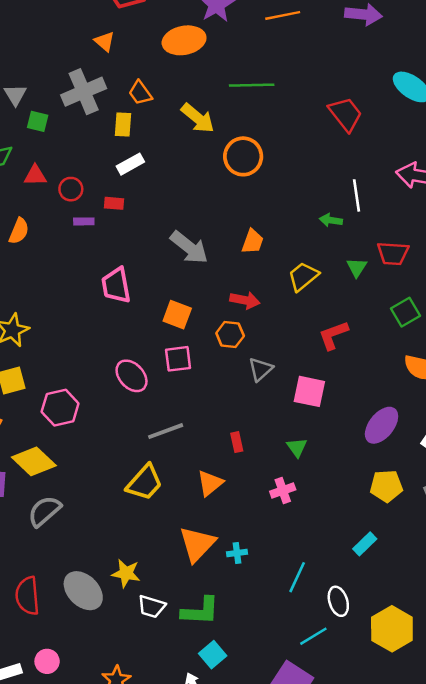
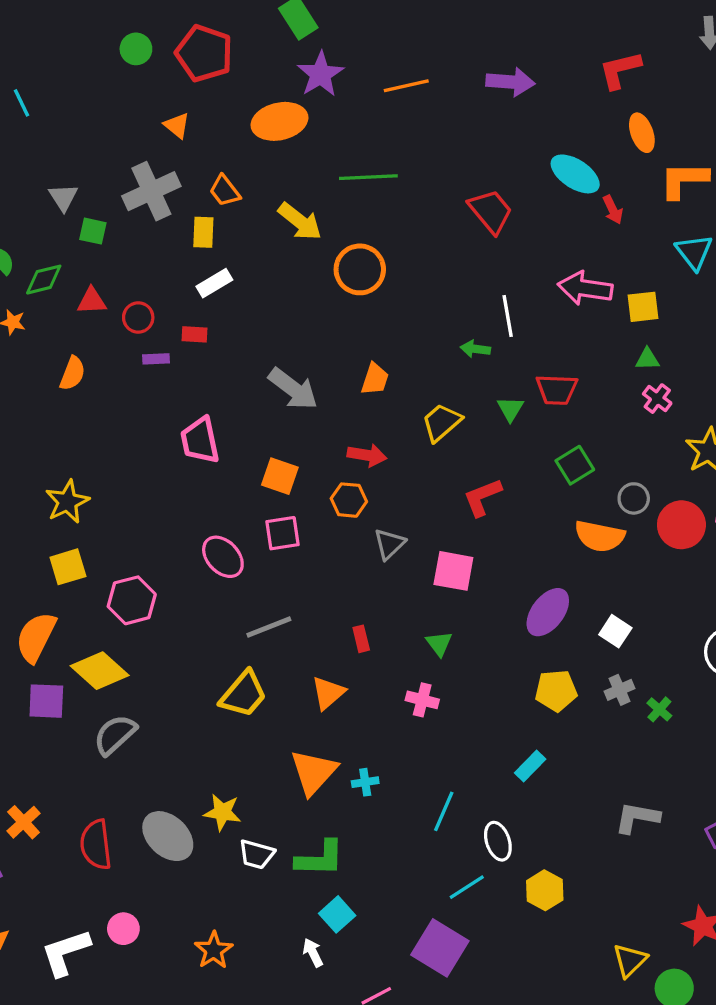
pink cross: (283, 490) -> (422, 700), turned 35
yellow hexagon: (392, 629) -> (545, 890), moved, size x0.7

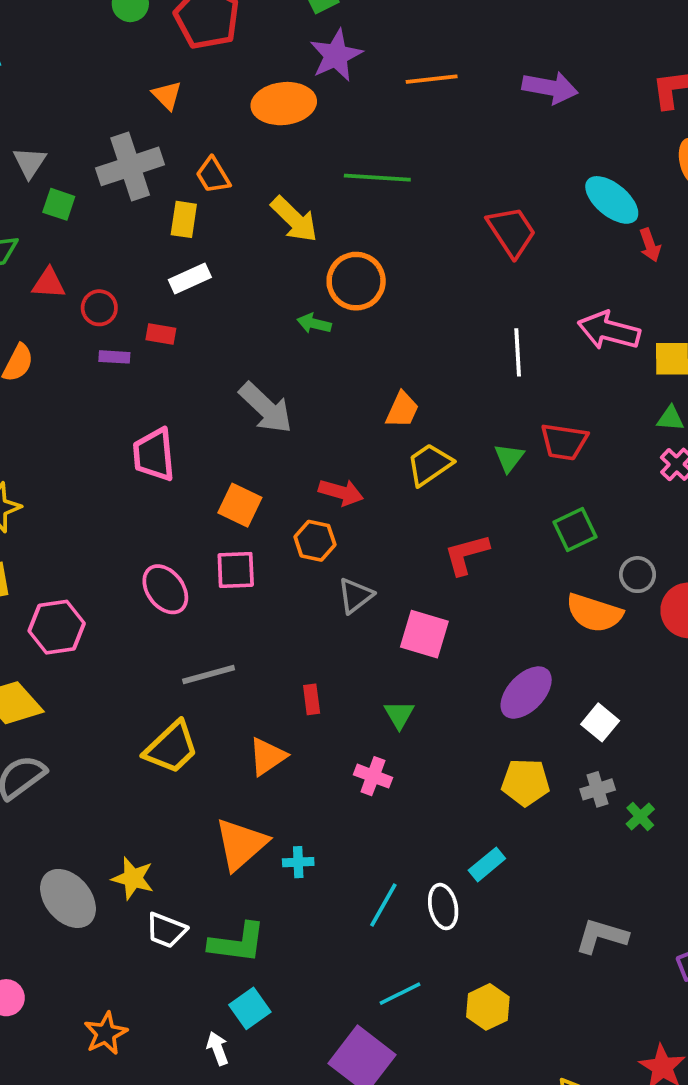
green arrow: (475, 349) -> (314, 323), moved
orange trapezoid: (375, 379) -> (402, 410), moved
white ellipse: (498, 841) -> (443, 907), moved

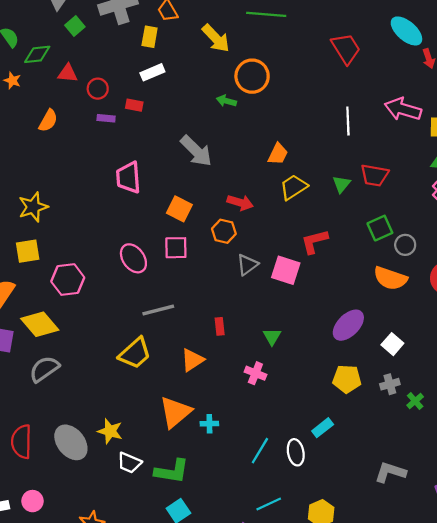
green square: (59, 204) -> (75, 26), turned 30
gray circle: (638, 575) -> (405, 245), moved
pink square: (424, 634) -> (286, 270), moved

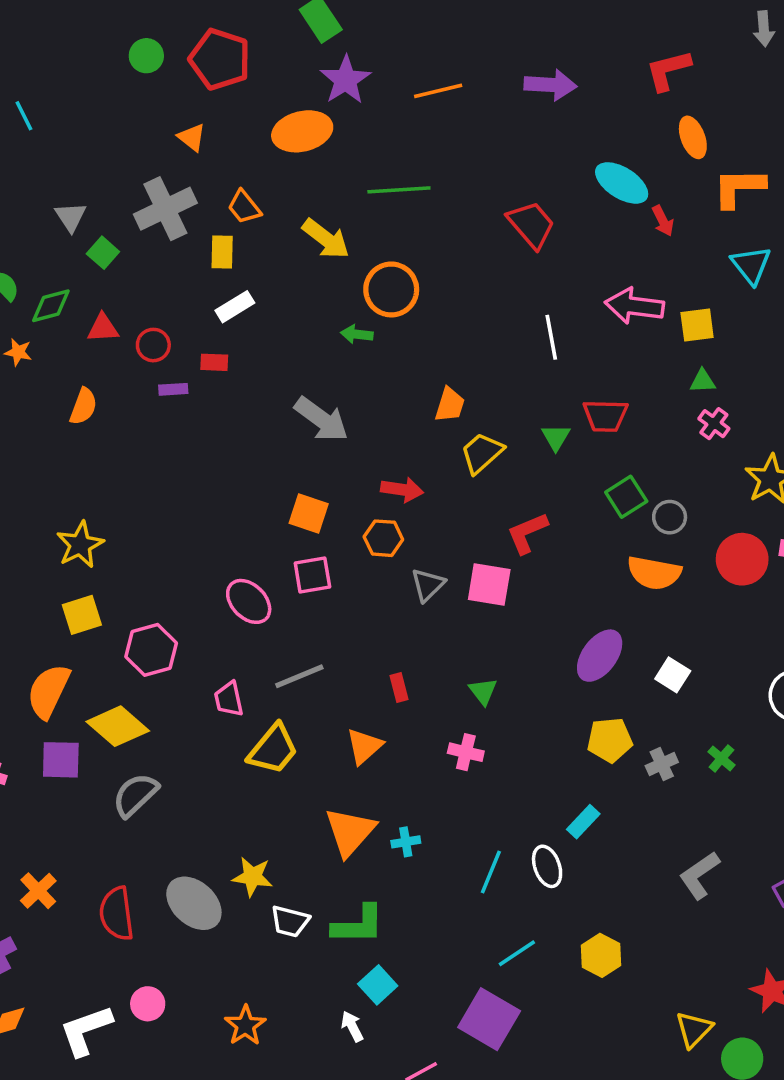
pink trapezoid: (128, 177) -> (229, 699), moved, size x0.7
gray cross: (390, 384) -> (662, 764), moved
gray L-shape: (390, 472) -> (699, 875), turned -44

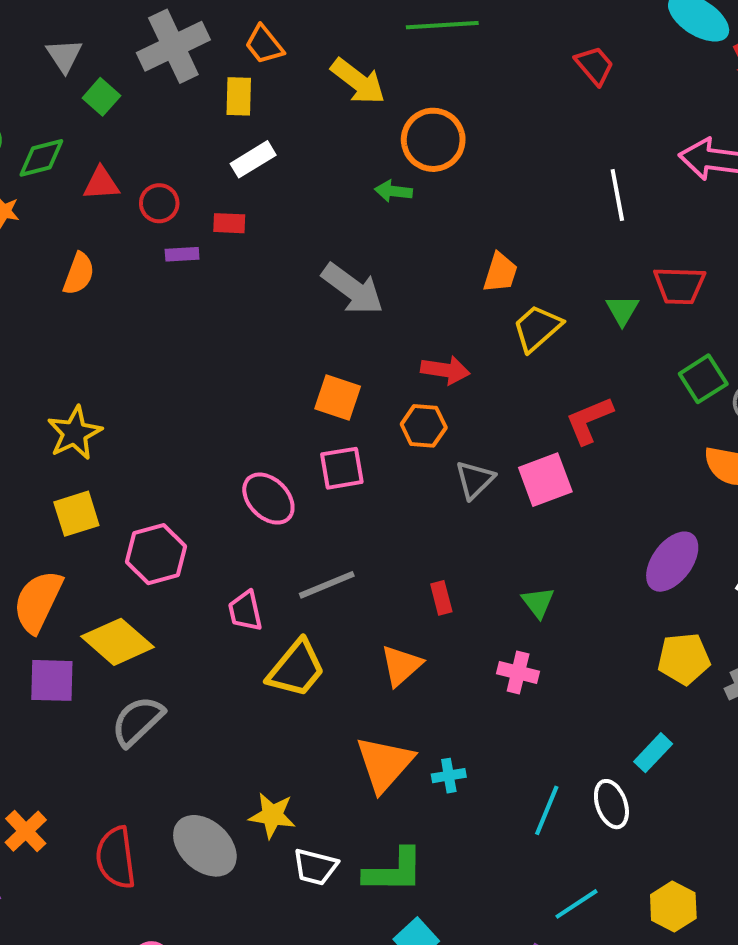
red trapezoid: (531, 225) -> (594, 65), size x0.7
pink square: (489, 585) -> (545, 480), turned -30

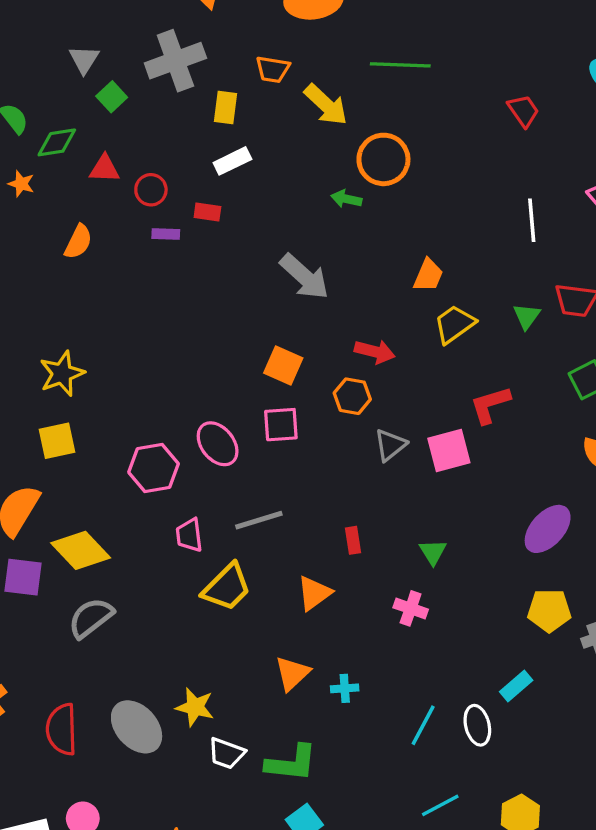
orange trapezoid: (264, 45) -> (273, 69), moved, turned -48
pink hexagon: (156, 554) -> (154, 468), moved
orange triangle: (385, 764) -> (292, 673), size x0.7

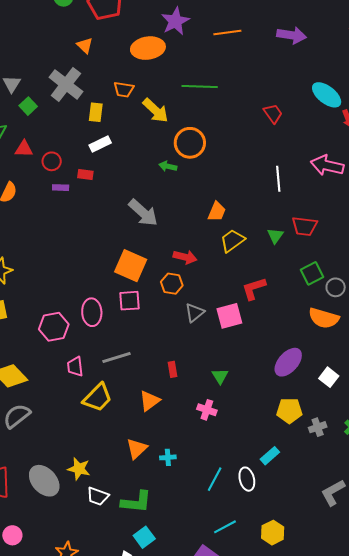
gray cross: (175, 61) -> (66, 84), turned -32
orange square: (283, 366) -> (131, 266), size x1.4
pink ellipse: (218, 444) -> (92, 312), turned 36

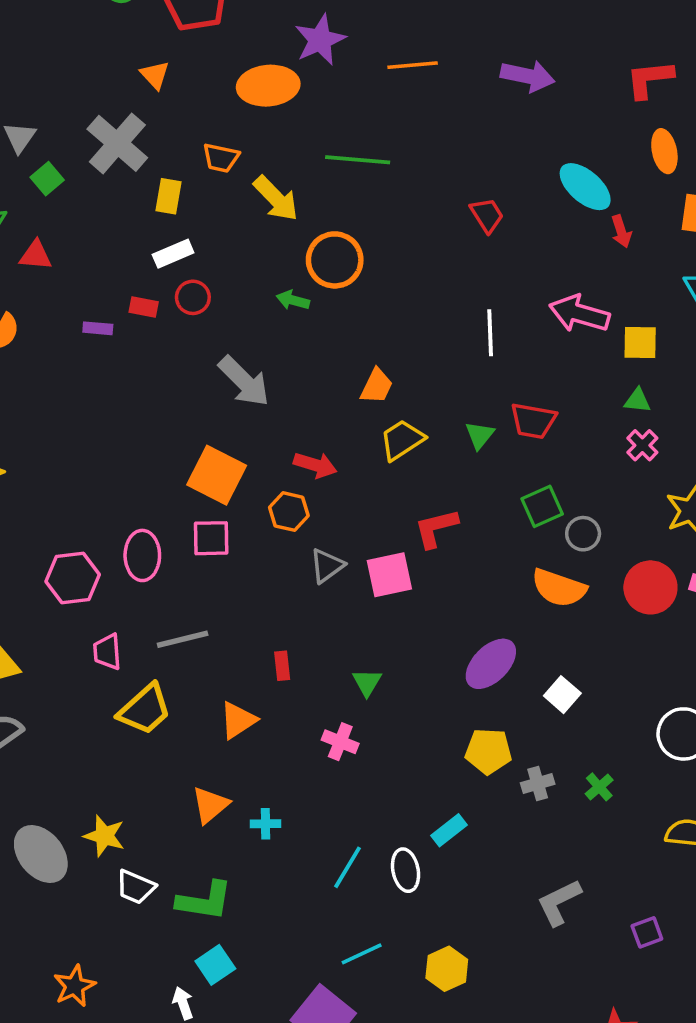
red circle: (52, 161) -> (193, 297), moved

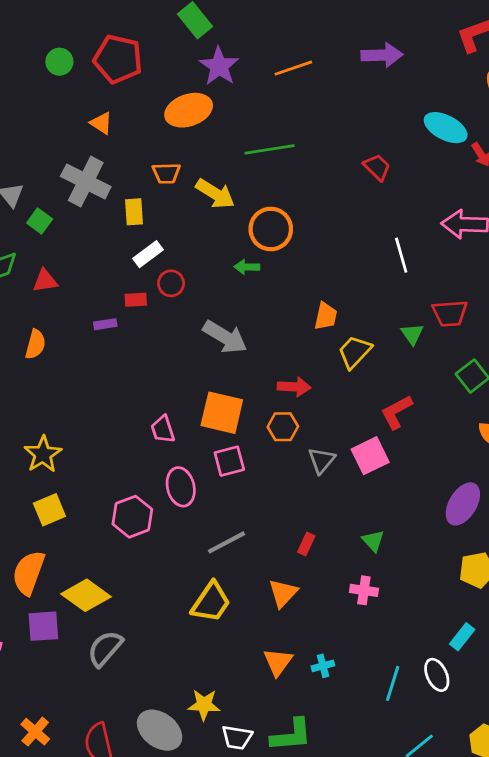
pink trapezoid: (107, 652) -> (163, 429), moved
red rectangle: (282, 666) -> (306, 544), turned 45

